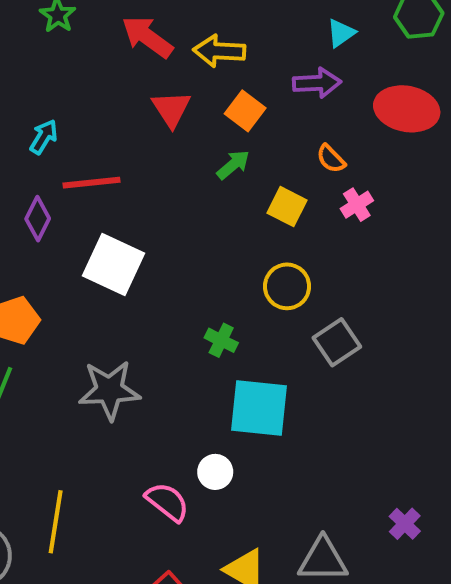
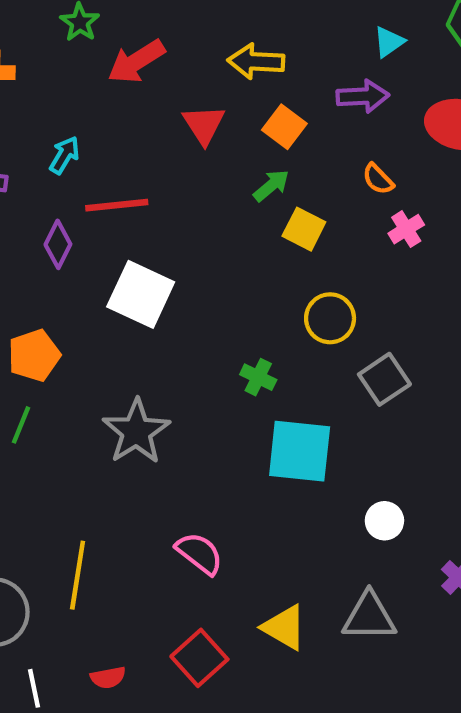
red arrow: (147, 37) -> (136, 61), moved, turned -68
yellow square: (287, 207) -> (304, 229), moved
gray star: (109, 390) -> (136, 432), turned -30
white circle: (215, 472) -> (384, 521), moved

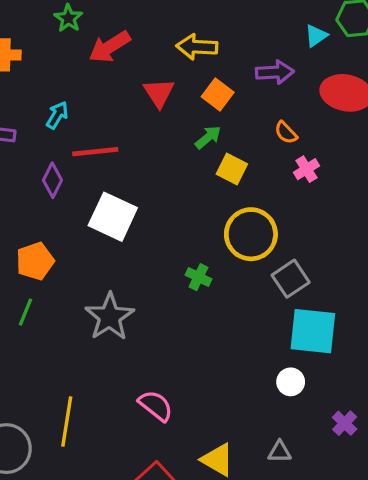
cyan triangle: (389, 42) -> (316, 36), moved
yellow circle: (330, 318) -> (251, 234), size x1.4
cyan square: (300, 451) -> (313, 331), moved
gray triangle: (369, 617) -> (280, 452), size x0.6

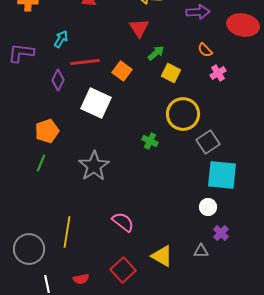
red triangle: (159, 93) -> (139, 28), moved
orange square: (218, 94) -> (122, 71), moved
purple cross: (345, 423) -> (221, 233), moved

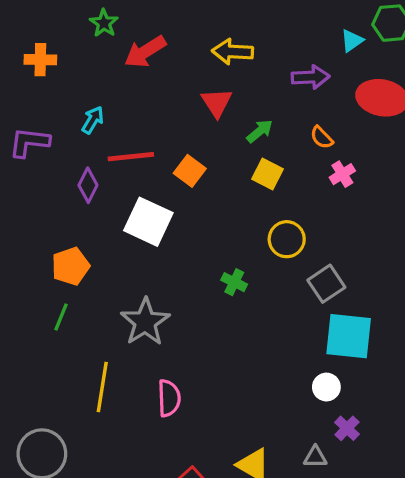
green arrow: (156, 53) -> (260, 131), moved
yellow circle: (183, 114) -> (287, 239), size x0.7
pink semicircle: (123, 222) -> (169, 398), moved, turned 50
yellow line: (67, 232) -> (102, 387), moved

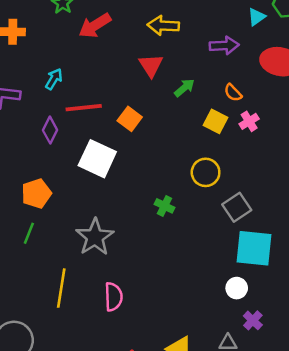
yellow square: (268, 174) -> (216, 121), moved

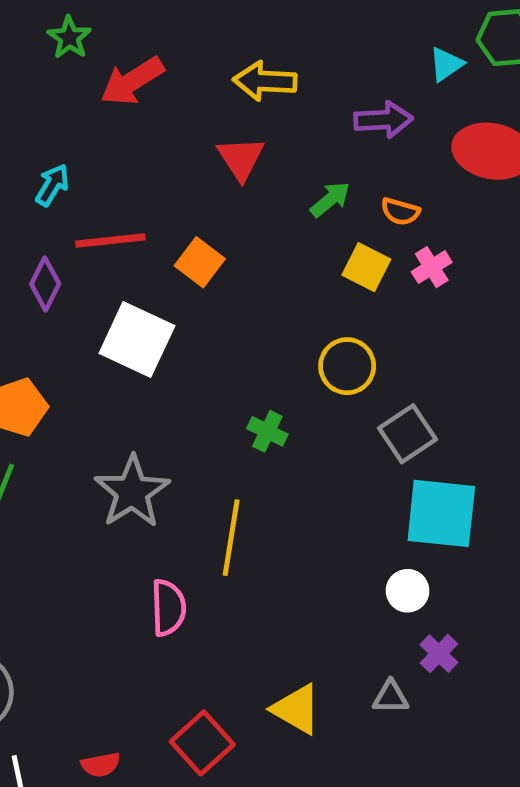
green arrow: (184, 88) -> (330, 199), moved
orange semicircle: (233, 93) -> (400, 212), turned -30
yellow line: (61, 288) -> (231, 538), moved

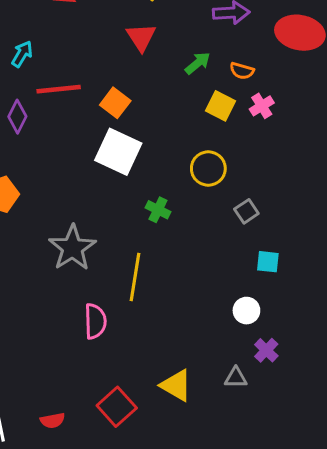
white square: (137, 340) -> (118, 152), moved
gray square: (407, 434) -> (246, 211), size x0.7
cyan square: (441, 513) -> (268, 262), size x0.5

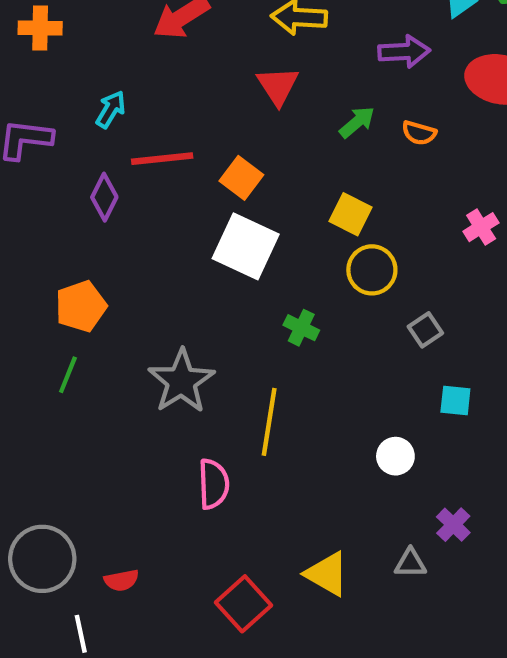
yellow square: (221, 106) -> (351, 214), moved
pink cross: (262, 106) -> (481, 227), moved
white circle: (246, 311) -> (395, 456), moved
red semicircle: (53, 420) -> (121, 580), moved

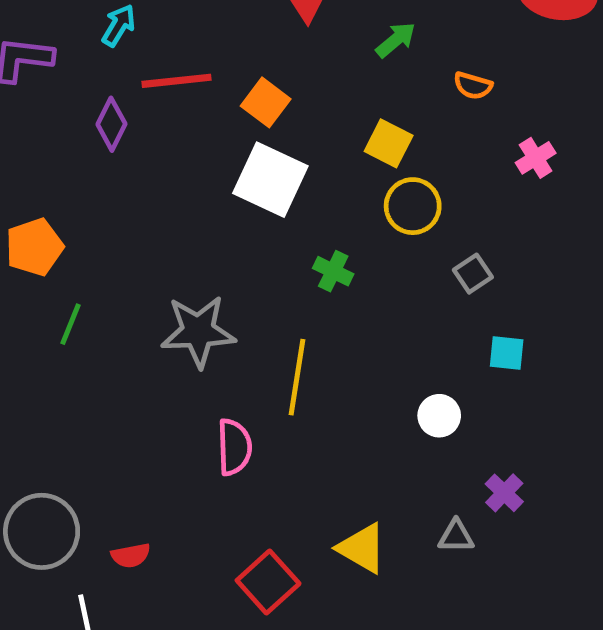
orange semicircle: (419, 133) -> (473, 86), moved
orange pentagon: (81, 306) -> (34, 247), moved
gray star: (181, 381) -> (198, 331), turned 30

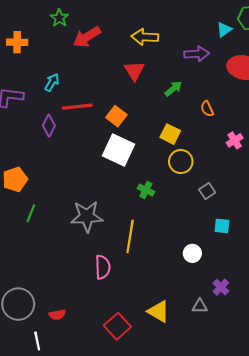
orange semicircle: (473, 86) -> (207, 109), turned 49

